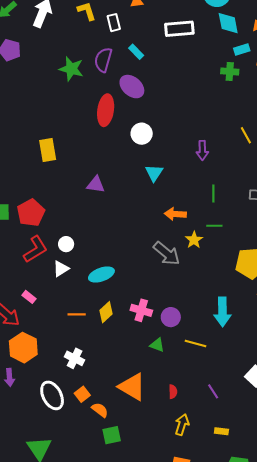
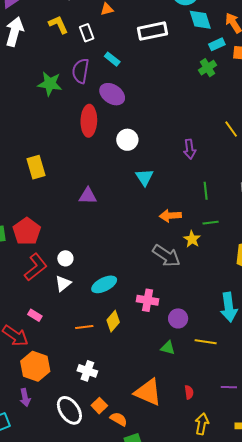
green cross: (230, 71) -> (207, 68), turned -30
pink cross: (141, 310) -> (148, 300), moved
purple line: (213, 391) -> (229, 387), turned -49

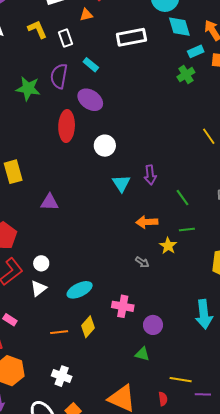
purple arrow: (190, 149) -> (150, 175), moved
green line: (206, 191) -> (182, 198), turned -30
purple triangle: (88, 196) -> (49, 202), moved
gray arrow: (166, 256) -> (142, 262), size x0.5
yellow line: (206, 342) -> (181, 380), moved

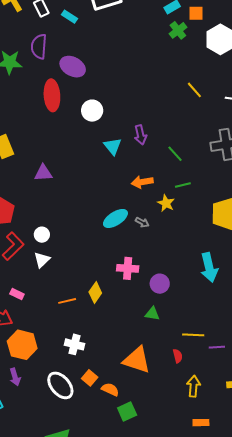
cyan rectangle: (91, 65) -> (69, 17), moved
green cross: (186, 75) -> (178, 30), moved
cyan ellipse: (80, 290) -> (115, 218), moved

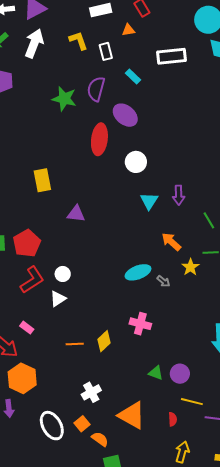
cyan rectangle: (69, 17) -> (133, 77), moved
orange arrow: (142, 182) -> (171, 242), turned 40
purple circle: (160, 284) -> (180, 374), moved
white cross: (74, 344) -> (91, 392), moved, turned 36

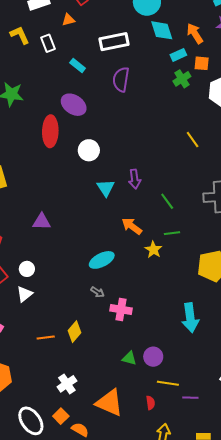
purple semicircle: (96, 89) -> (121, 79), moved
purple triangle: (76, 214) -> (42, 222), moved
gray arrow: (163, 281) -> (98, 292), moved
pink cross: (140, 324) -> (121, 309), moved

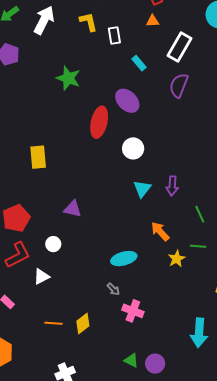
orange triangle: (68, 20) -> (153, 21), moved
white rectangle: (114, 42) -> (179, 47), turned -60
white circle: (27, 269) -> (53, 244), moved

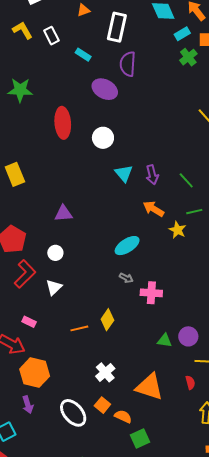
purple ellipse: (127, 101) -> (105, 89), moved
purple arrow: (172, 186) -> (152, 175), moved

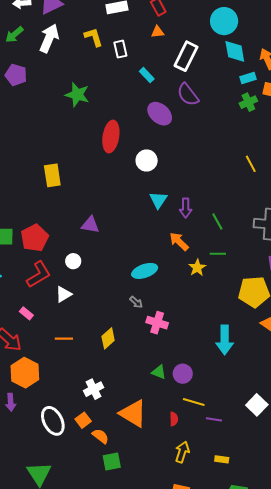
purple semicircle: (128, 64) -> (188, 95), turned -55
pink rectangle: (29, 322) -> (26, 313), moved
orange line: (79, 328) -> (64, 339), moved

